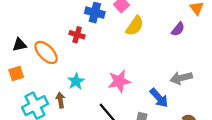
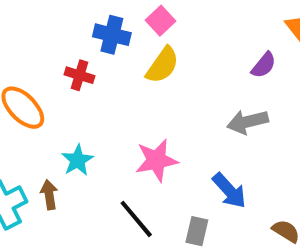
yellow semicircle: (135, 26) -> (162, 65), moved
gray arrow: (181, 78) -> (248, 122), moved

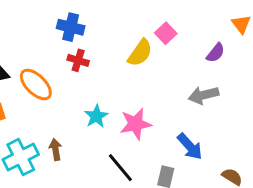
pink square: (160, 21) -> (166, 33), moved
blue cross: (112, 35) -> (71, 27), moved
cyan star: (77, 160) -> (96, 116), moved

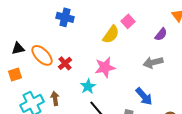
red cross: (78, 60) -> (65, 63), moved, turned 32
cyan star: (96, 116) -> (88, 86), moved
pink star: (136, 124) -> (105, 67), moved

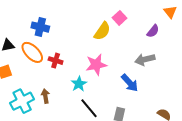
blue cross: (65, 17) -> (40, 27), moved
red cross: (65, 63) -> (56, 61), turned -32
blue arrow: (144, 96) -> (130, 83), moved

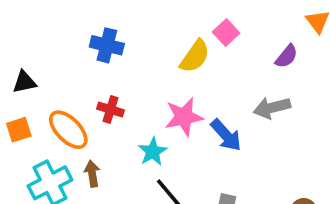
blue cross: (40, 27) -> (107, 45), moved
orange ellipse: (32, 52) -> (68, 130), moved
blue arrow: (130, 83) -> (226, 135), moved

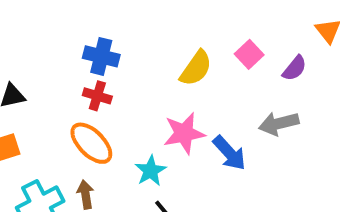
pink square: (226, 32) -> (249, 54), moved
red cross: (111, 109) -> (97, 96), moved
orange ellipse: (68, 130) -> (91, 143), moved

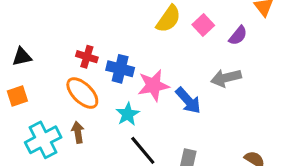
blue cross: (101, 56) -> (120, 69), moved
yellow semicircle: (196, 68) -> (168, 19), moved

